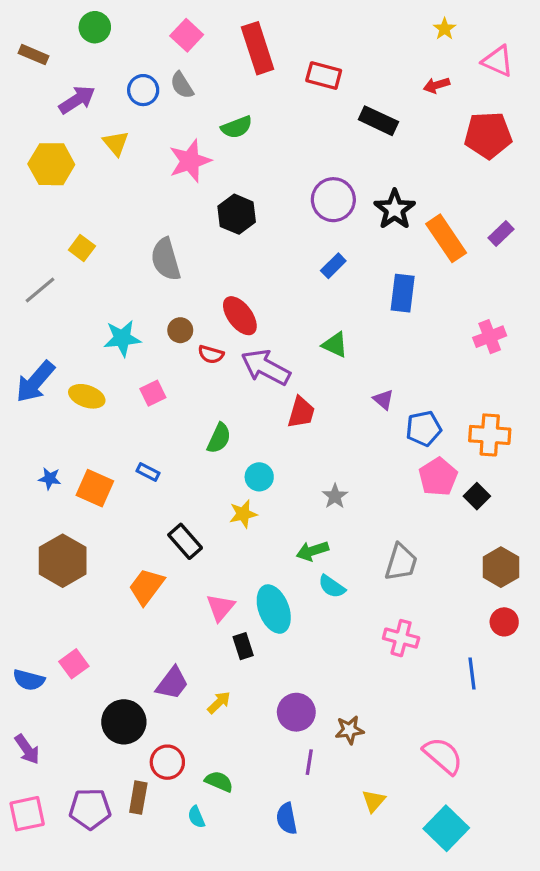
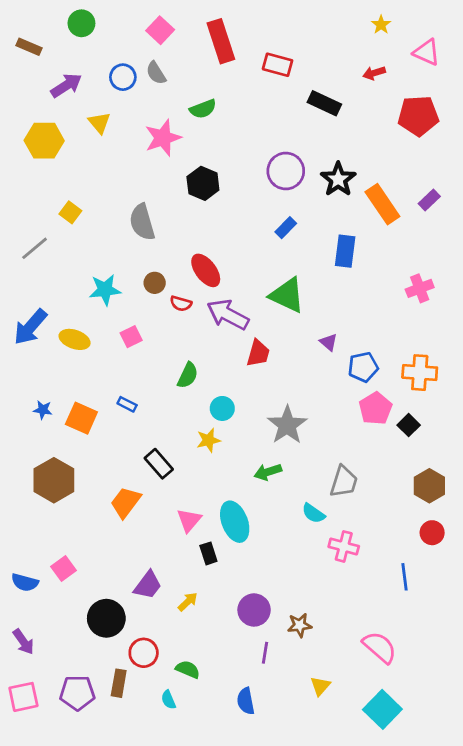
green triangle: (335, 345) -> (287, 295), size x1.6
gray star: (335, 496) -> (287, 425), size x1.8
cyan semicircle: (332, 586) -> (313, 513), moved

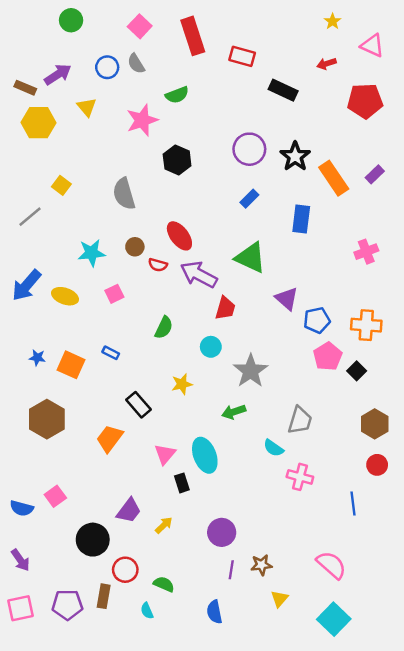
brown rectangle: (29, 47) -> (25, 88), moved
purple triangle: (329, 342) -> (287, 299), size x1.5
cyan circle: (222, 408) -> (211, 347), moved
brown star: (300, 625) -> (261, 565), moved

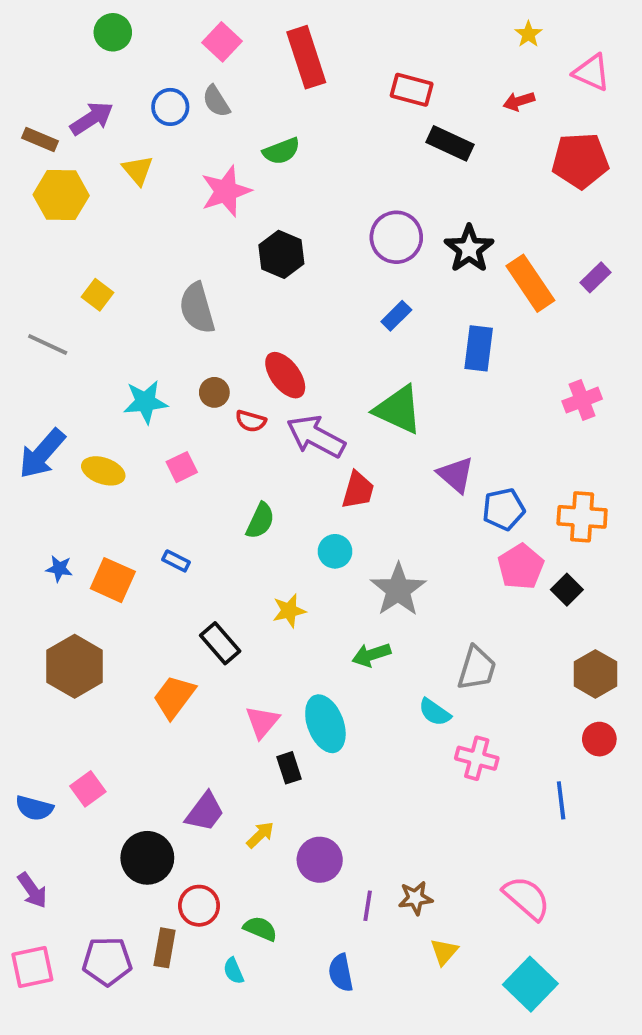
red rectangle: (242, 56) -> (412, 90), moved
gray line: (30, 217) -> (48, 344), turned 65
purple circle: (222, 532) -> (320, 860), moved

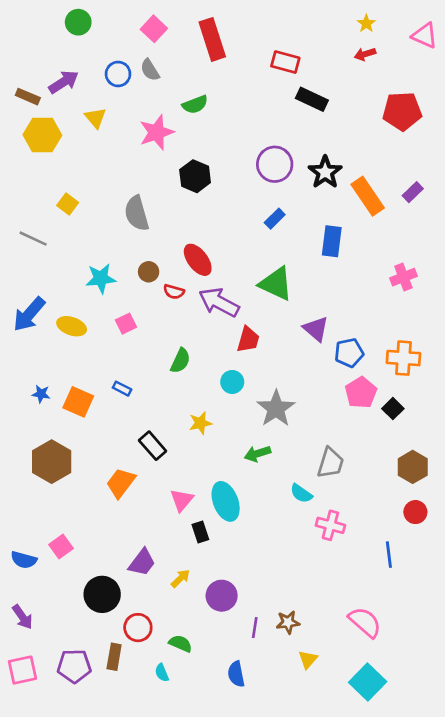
pink triangle: (592, 72) -> (425, 35), moved
red arrow: (519, 101) -> (365, 54), moved

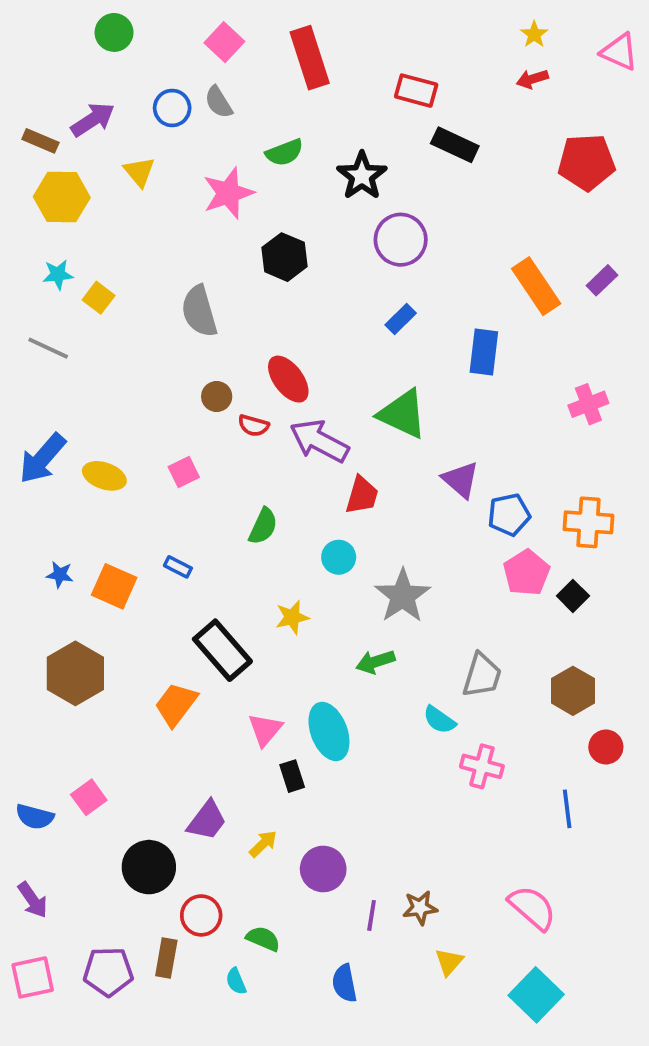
black star: (325, 172) -> (362, 176), moved
cyan star: (101, 278) -> (58, 275), moved, size x0.7
black rectangle: (153, 446) -> (222, 650), size x1.4
brown hexagon: (413, 467) -> (573, 691), moved

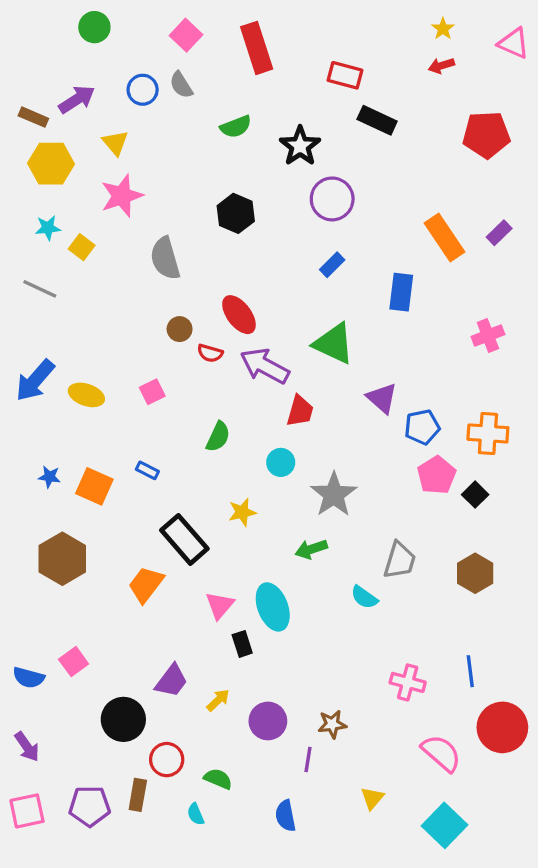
pink star: (228, 193) -> (122, 196), moved
red circle: (606, 747) -> (502, 727), moved, size x1.8
pink cross: (482, 766) -> (408, 682), moved
brown star: (420, 908) -> (332, 724), moved

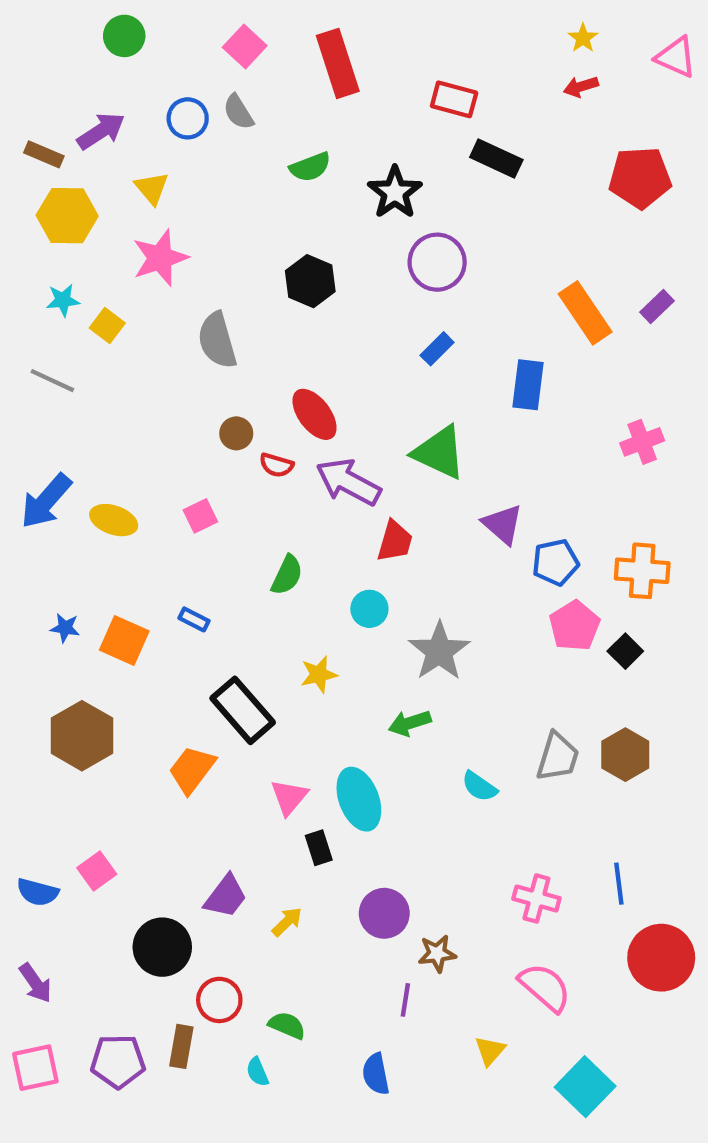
gray trapezoid: (400, 560) -> (558, 757), moved
purple circle: (268, 721) -> (384, 913), moved
pink semicircle: (441, 753) -> (545, 987), moved

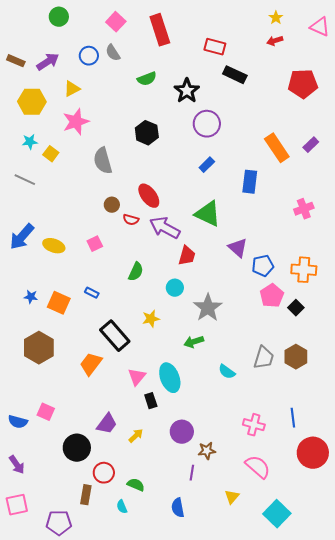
brown rectangle: (44, 154) -> (16, 61), moved
yellow triangle: (152, 188) -> (72, 89), turned 42
pink square: (97, 871) -> (46, 412), turned -30
purple pentagon: (118, 1061) -> (59, 523), moved

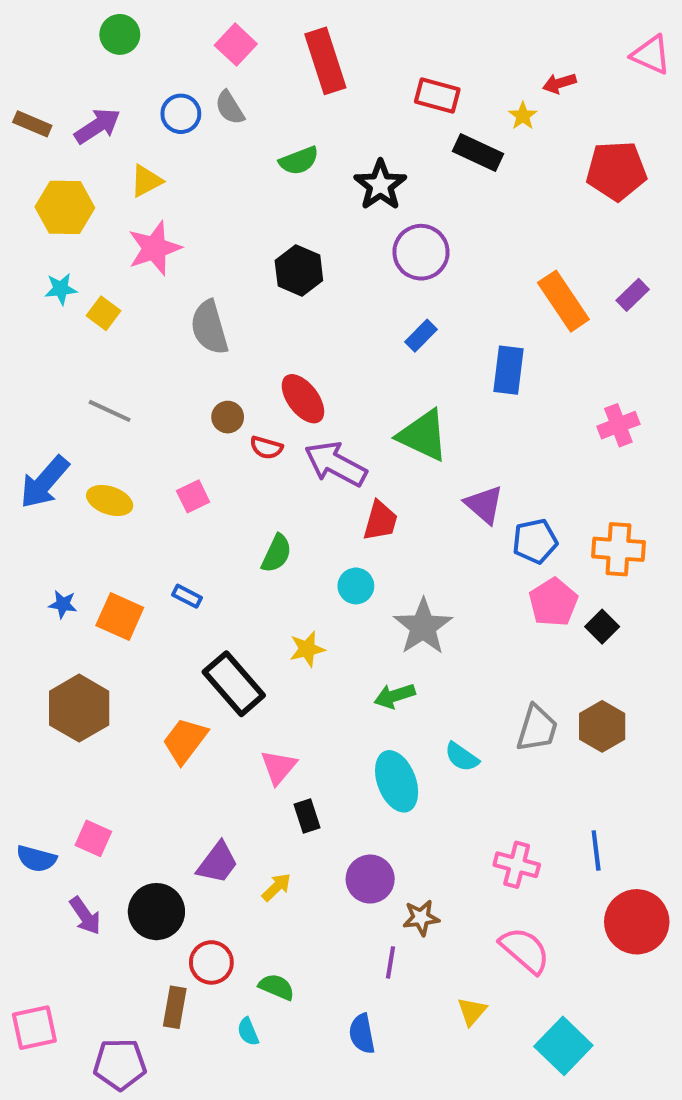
yellow star: (276, 18) -> (523, 116), moved
gray line: (25, 180) -> (110, 411), moved
cyan ellipse: (170, 378) -> (397, 781), moved
purple arrow: (17, 465) -> (85, 916), moved

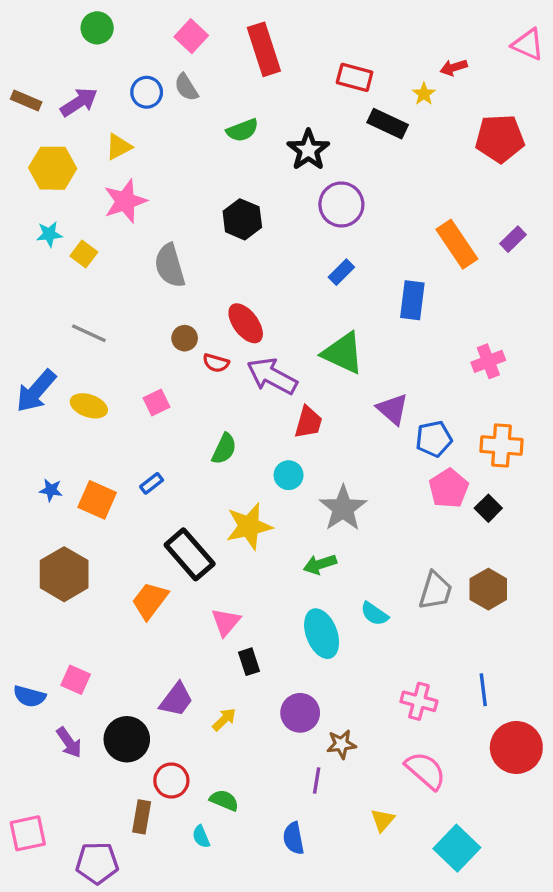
pink cross: (618, 425) -> (488, 361), moved
blue rectangle: (187, 596) -> (152, 483), turned -65
yellow star: (307, 649) -> (249, 526), size x1.6

